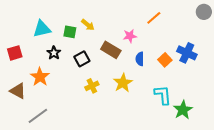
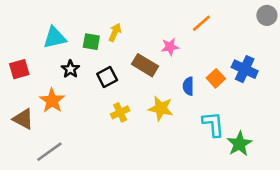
yellow arrow: (88, 25) -> (115, 32), turned -104
blue semicircle: (140, 59) -> (188, 86), moved
yellow star: (123, 83) -> (161, 108), turned -30

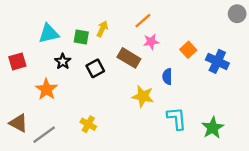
orange line: (201, 23) -> (143, 21), moved
orange square: (216, 78) -> (188, 50), moved
yellow cross: (120, 112) -> (88, 124), moved, turned -35
brown triangle: (23, 119) -> (19, 123), moved
cyan L-shape: (213, 124) -> (177, 118), moved

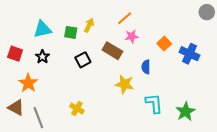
red square: (17, 61) -> (15, 54), turned 35
black star: (63, 61) -> (42, 57), moved
orange star: (46, 89) -> (28, 83), moved
gray line: (44, 135) -> (38, 118), turned -75

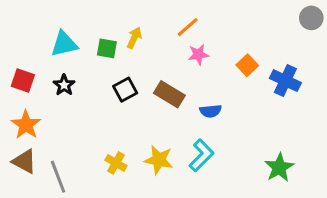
brown rectangle: (112, 51) -> (169, 94), moved
blue semicircle: (146, 67) -> (211, 111), moved, turned -96
orange star: (28, 83) -> (26, 125), moved
yellow star: (125, 84) -> (159, 160), moved
cyan L-shape: (154, 103) -> (201, 155), moved, turned 50

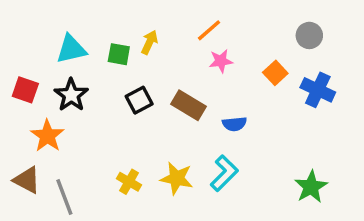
gray circle: (311, 18) -> (309, 35), moved
black star: (64, 85) -> (71, 95), size x1.4
orange star: (26, 125) -> (47, 136), moved

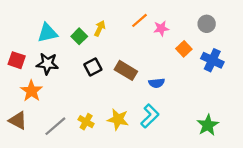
green square: (119, 54) -> (79, 36), turned 35
pink star: (221, 61) -> (161, 28), moved
black star: (71, 95) -> (47, 64), turned -30
gray line: (64, 197) -> (55, 126), moved, turned 70

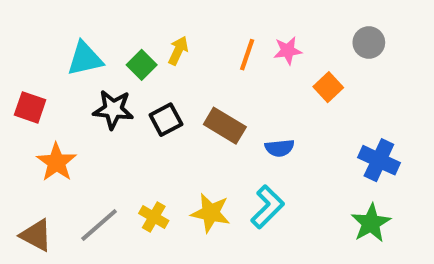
orange line: (140, 20) -> (247, 55), moved, turned -30
blue cross: (212, 60) -> (379, 160), moved
black star: (47, 64) -> (113, 109), moved
brown triangle: (18, 120) -> (36, 235), moved

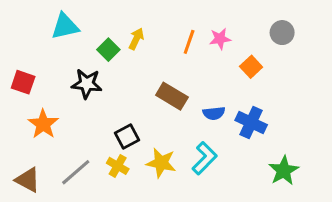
cyan triangle: (85, 59) -> (65, 26), moved
black square: (166, 120) -> (127, 136), moved
blue cross: (379, 160) -> (251, 123), moved

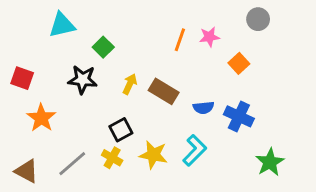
gray circle: (282, 33) -> (258, 19), moved
yellow arrow: (136, 39) -> (130, 84), moved

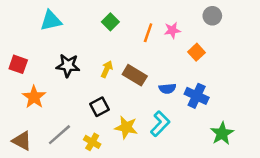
green square: (103, 47) -> (110, 22), moved
yellow cross: (112, 158) -> (92, 142), moved

